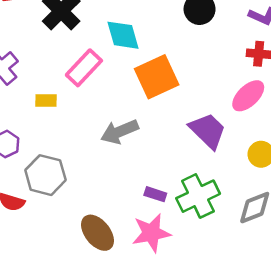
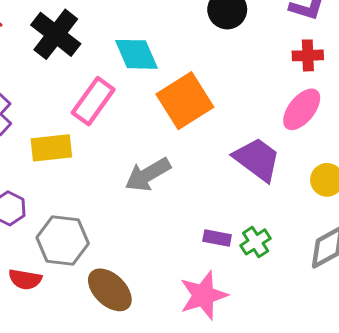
yellow rectangle: (46, 101) -> (51, 148), size x1.5
purple rectangle: (155, 194) -> (217, 238), moved
green cross: (198, 196) -> (256, 242), size x0.6
brown ellipse: (97, 233) -> (110, 290), moved

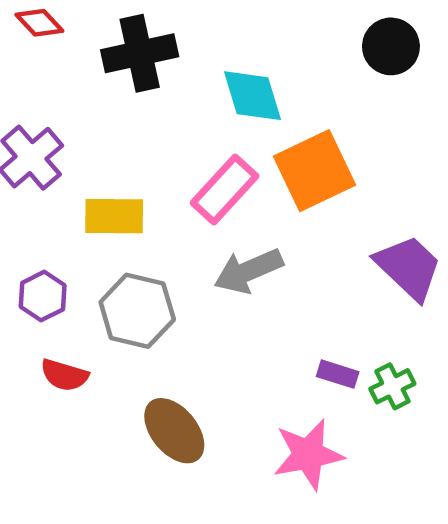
black cross: (56, 34) -> (140, 53), turned 33
pink rectangle: (93, 101) -> (225, 189), moved
gray hexagon: (63, 241) -> (137, 311), moved
red semicircle: (25, 279) -> (64, 375), moved

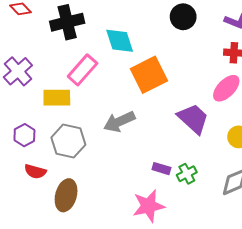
pink rectangle: (225, 189) -> (83, 70), moved
brown ellipse: (174, 431) -> (66, 195), moved, turned 56

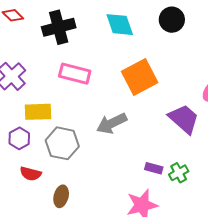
cyan diamond: (120, 41) -> (120, 25), moved
pink rectangle: (83, 70) -> (75, 74), turned 64
yellow rectangle: (57, 98) -> (38, 112), moved
brown ellipse: (66, 195) -> (61, 196), size x0.7

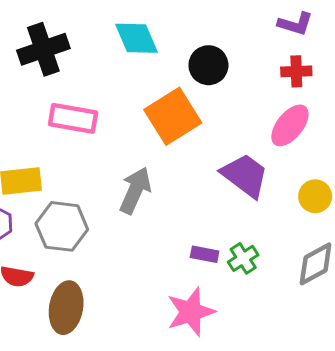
black circle: (172, 20) -> (208, 65), moved
gray arrow: (112, 123) -> (135, 190), turned 144
brown ellipse: (61, 196) -> (66, 308), size x1.5

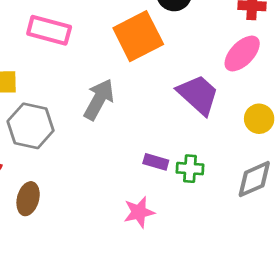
green cross: (243, 258) -> (190, 169), turned 32
brown ellipse: (66, 308) -> (28, 199), size x0.7
pink star: (191, 312) -> (139, 212), size x0.7

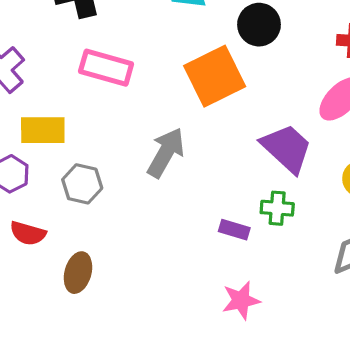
gray hexagon: (31, 126) -> (82, 184), size x0.7
green cross: (190, 169) -> (277, 208), moved
pink star: (139, 212) -> (241, 300), moved

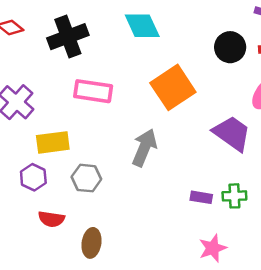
black circle: (259, 25) -> (230, 47), moved
green cross: (277, 208) -> (234, 196), moved

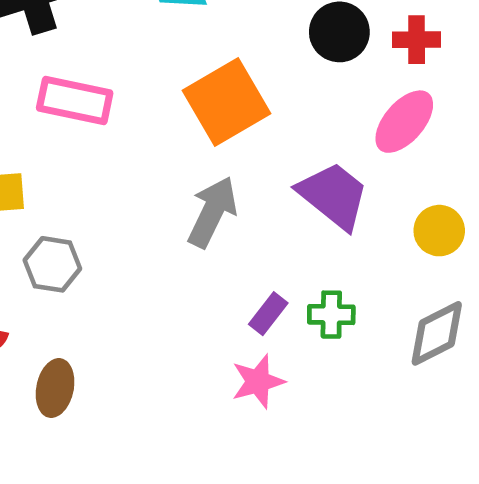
gray arrow: (144, 148) -> (212, 212), moved
purple rectangle: (201, 197) -> (268, 314), turned -65
pink star: (213, 248) -> (258, 381), moved

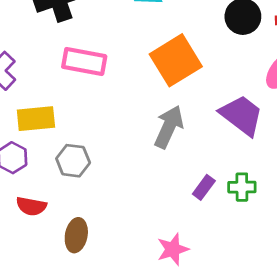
pink star: (258, 381) -> (173, 249), moved

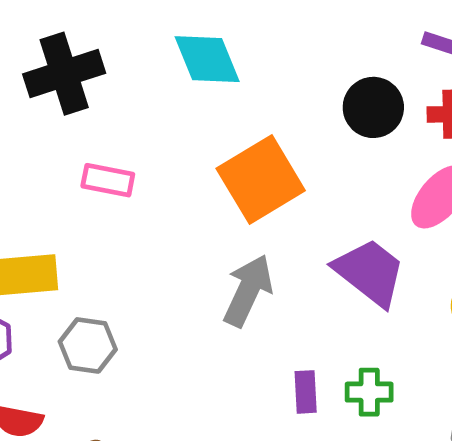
pink rectangle: (84, 62) -> (108, 180), size x0.7
purple rectangle: (204, 187) -> (306, 392), turned -40

